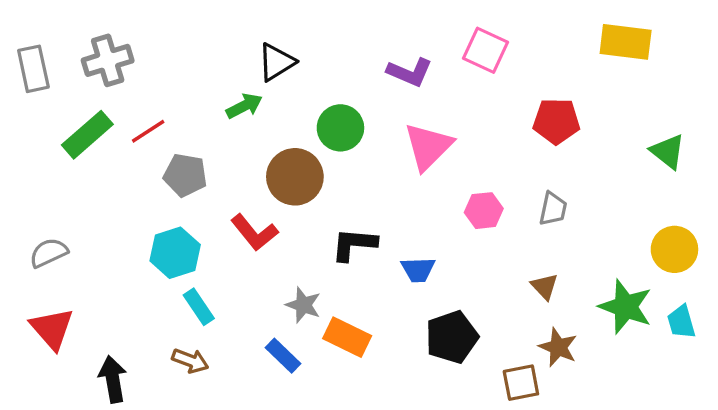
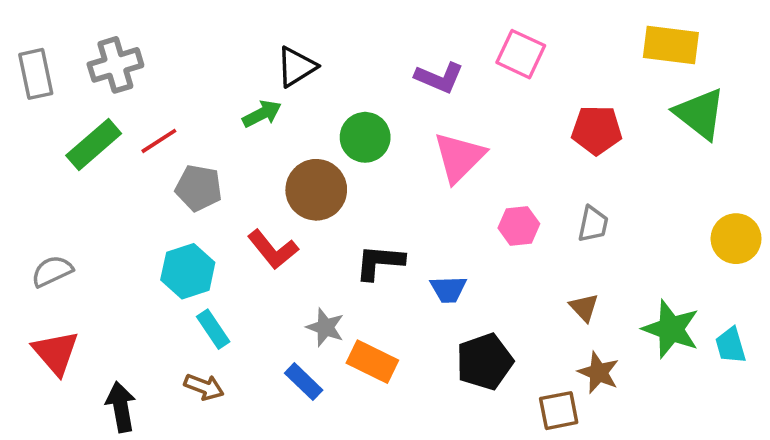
green triangle: (668, 152) -> (700, 114), moved, size x1.4
yellow circle: (674, 249) -> (736, 239), moved

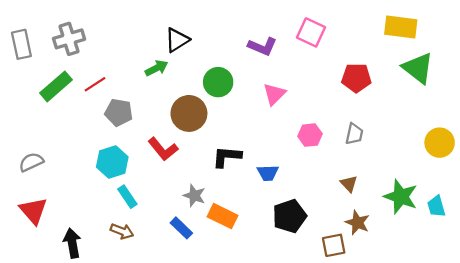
pink triangle: (459, 157) -> (274, 94), size x0.7

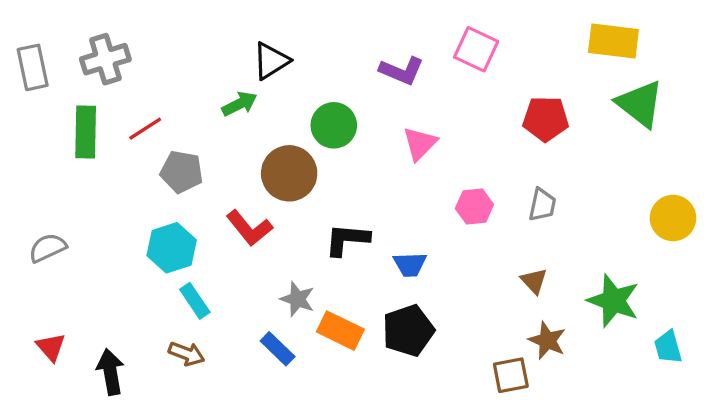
green rectangle: (56, 86) -> (86, 132), turned -48
cyan trapezoid: (436, 206) -> (668, 347), moved
red triangle: (33, 211) -> (51, 347), moved, size x0.7
black pentagon: (289, 216) -> (408, 331), moved

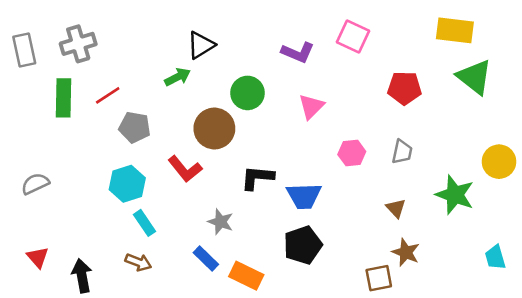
blue trapezoid: (410, 264) -> (304, 196), size x1.4
green star: (613, 301) -> (455, 195), moved
orange rectangle: (340, 331) -> (246, 276), moved

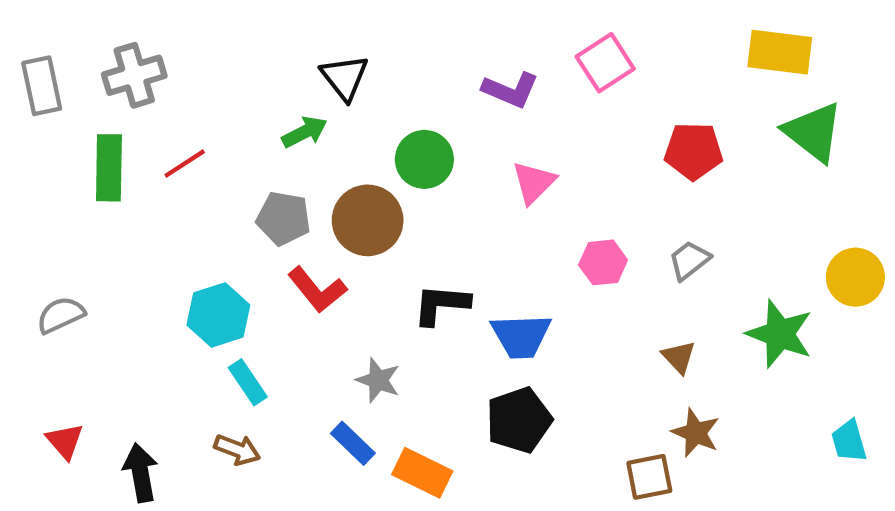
pink square: (353, 36) -> (605, 63), turned 32
black triangle: (201, 45) -> (344, 77), turned -36
gray pentagon: (135, 127) -> (283, 218), moved
gray trapezoid: (402, 152) -> (689, 260), turned -140

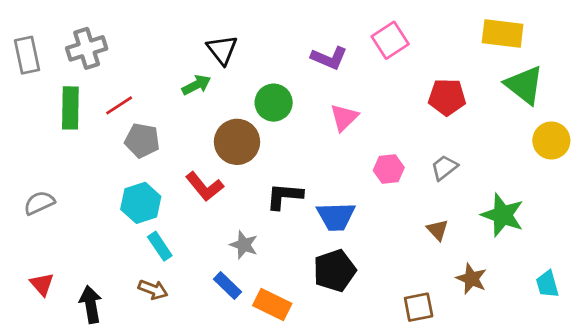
gray pentagon: (283, 218) -> (142, 141), moved
yellow circle: (855, 277) -> (551, 141), moved
brown star: (696, 433) -> (471, 279), moved

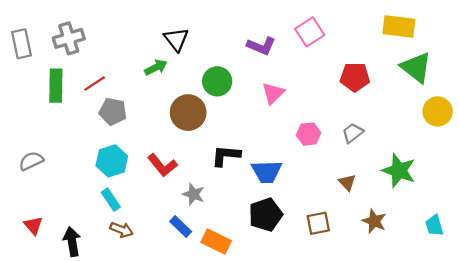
red L-shape: (204, 187) -> (162, 165), moved
cyan rectangle: (160, 246) -> (111, 200), moved
brown square: (419, 307) -> (318, 223), moved

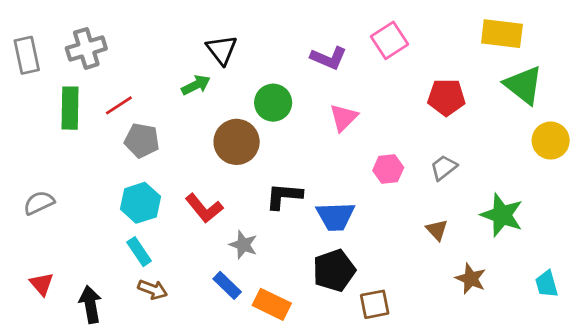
brown square: (318, 223) -> (375, 304), moved

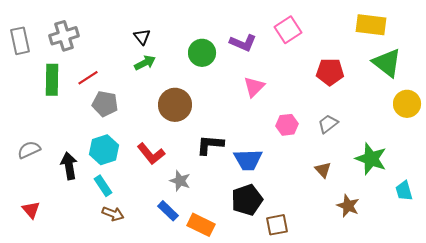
black triangle: (222, 50) -> (142, 37), moved, size x0.7
green circle: (273, 103) -> (202, 53), moved
cyan trapezoid: (547, 284) -> (404, 191), moved
black arrow: (90, 304) -> (69, 166), moved

